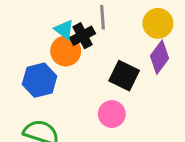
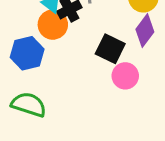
pink circle: (112, 114) -> (125, 76), moved

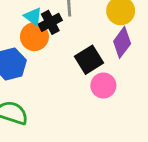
black square: (110, 49) -> (89, 60), turned 32

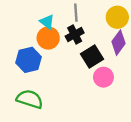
black cross: (50, 22) -> (75, 35), moved

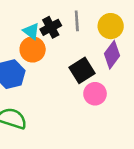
gray line: (76, 13) -> (77, 21), moved
black cross: (75, 35) -> (51, 27), moved

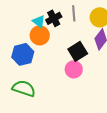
pink circle: (95, 94) -> (74, 69), moved

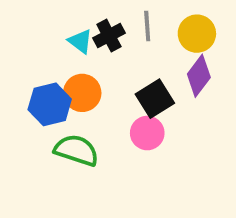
orange circle: (40, 35) -> (82, 93), moved
green semicircle: (24, 88) -> (76, 150), moved

